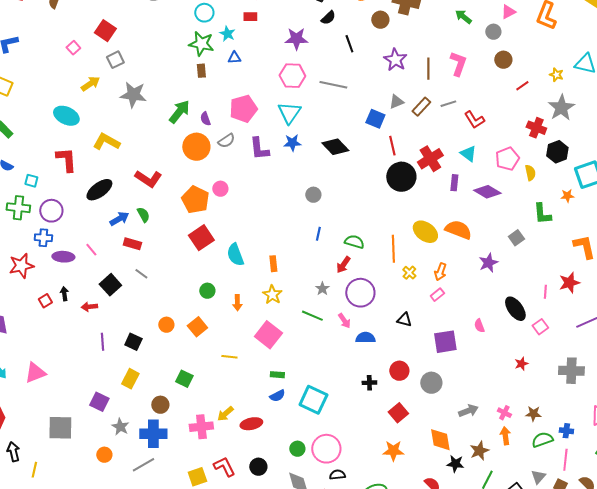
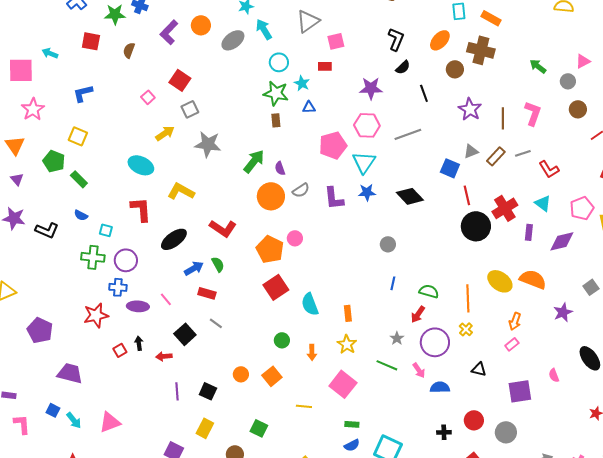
gray line: (333, 85) -> (408, 134), turned -32
pink pentagon: (243, 109) -> (333, 145), moved
purple diamond: (487, 192) -> (562, 241), turned -44
yellow cross: (409, 273) -> (466, 329), moved

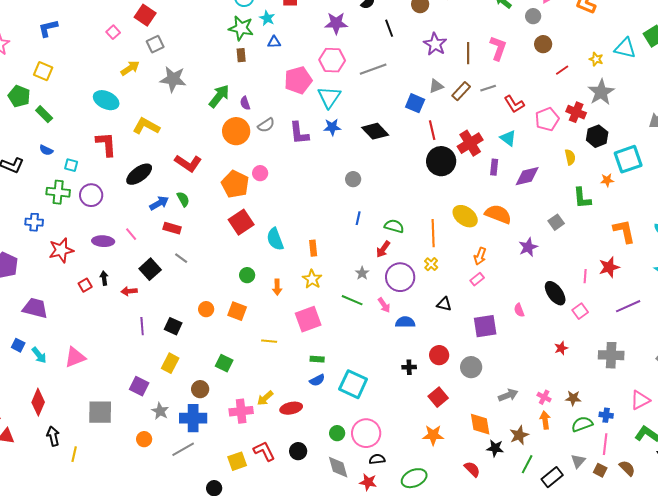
pink pentagon: (582, 208) -> (547, 119), moved
blue cross: (118, 287) -> (34, 222), moved
orange square: (272, 376) -> (237, 311), turned -30
pink square: (343, 384) -> (308, 319), turned 32

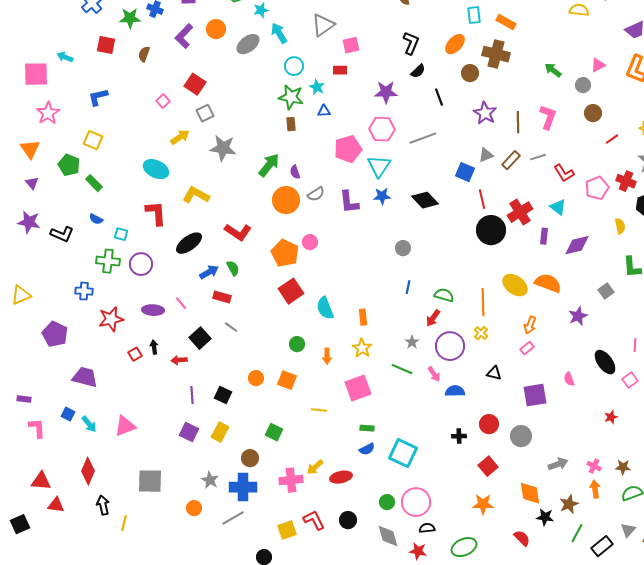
purple square: (139, 386) -> (189, 432), moved

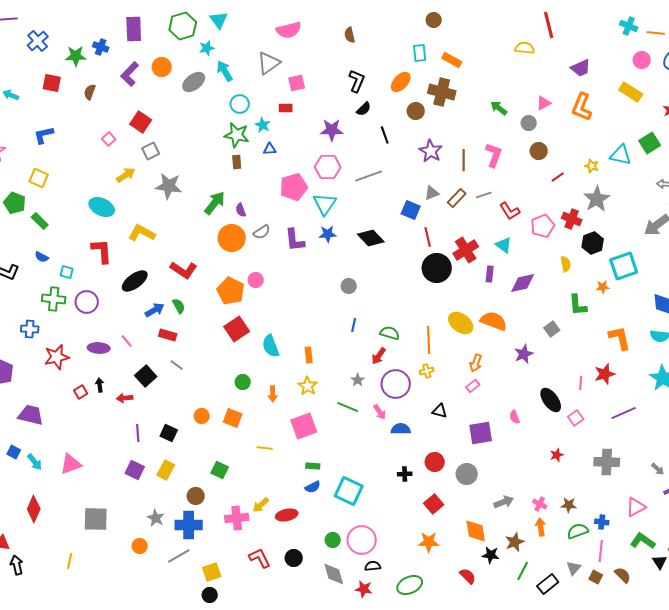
yellow cross: (481, 333) -> (427, 371), turned 32
black arrow: (103, 505) -> (17, 565), moved
yellow square: (287, 530) -> (212, 572), moved

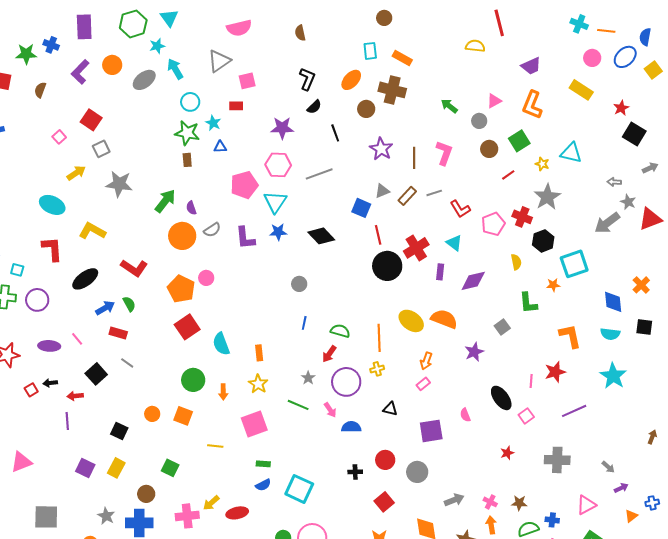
green square: (650, 143) -> (519, 141), moved
green circle: (243, 382) -> (193, 380), size x1.5
black arrow: (100, 385) -> (50, 383), turned -88
purple line: (138, 433) -> (67, 421), moved

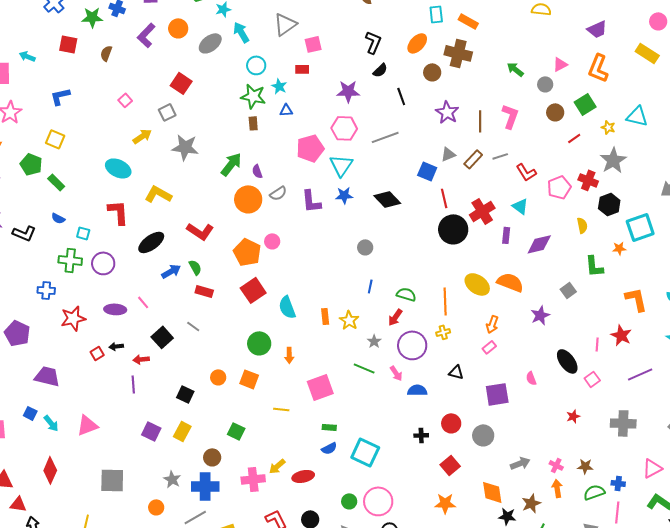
red square: (91, 120) -> (181, 83), moved
red rectangle: (118, 333) -> (204, 291), moved
red star: (555, 372) -> (621, 335), turned -30
yellow star: (258, 384) -> (349, 320), moved

